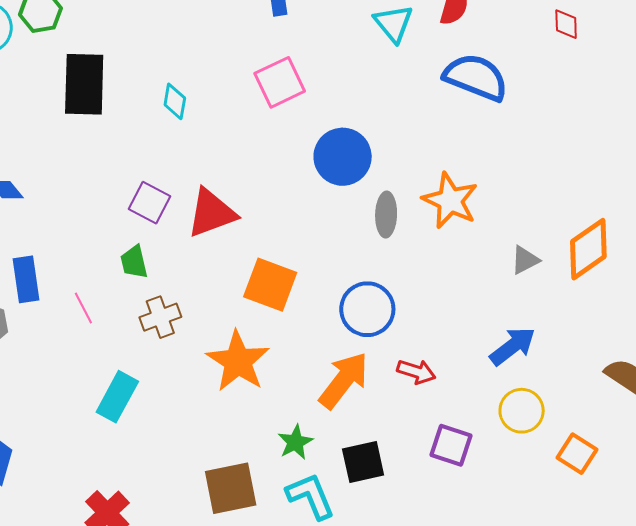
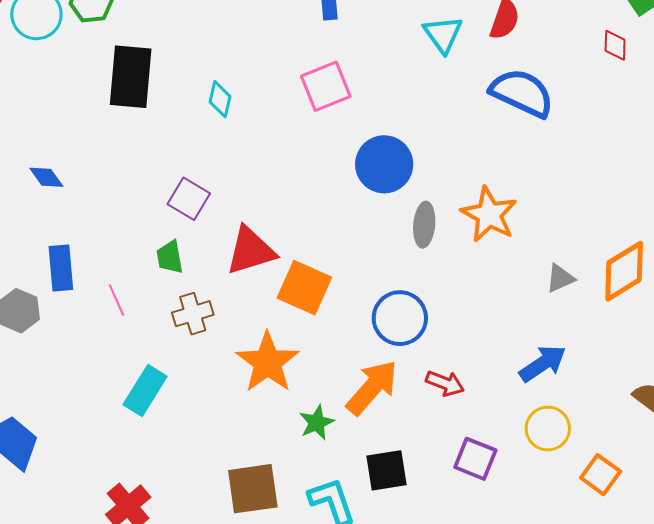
red triangle: (211, 213) -> (251, 251), moved
green star: (295, 442) -> (317, 423), moved

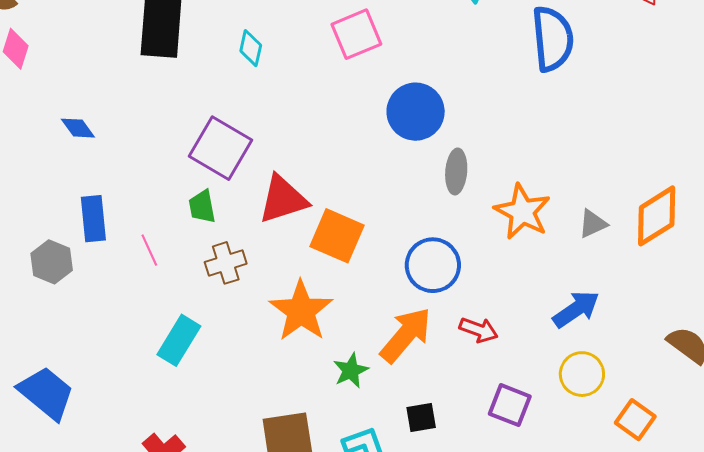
blue semicircle: (522, 93) -> (553, 39), turned 60
purple square: (189, 199) -> (220, 148), size x1.5
orange star: (489, 214) -> (522, 212), moved
black square: (386, 470) -> (421, 418), size x0.7

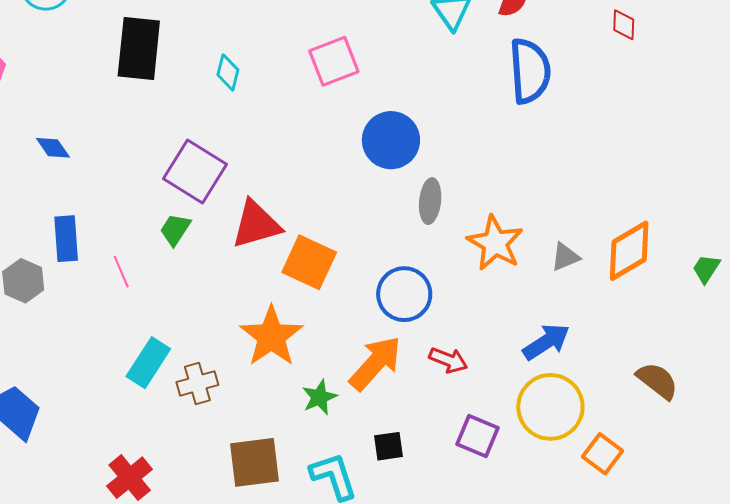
green trapezoid: (202, 207) -> (175, 230), turned 42
brown cross: (226, 263) -> (197, 383), moved
yellow circle: (582, 374) -> (550, 407), size x1.5

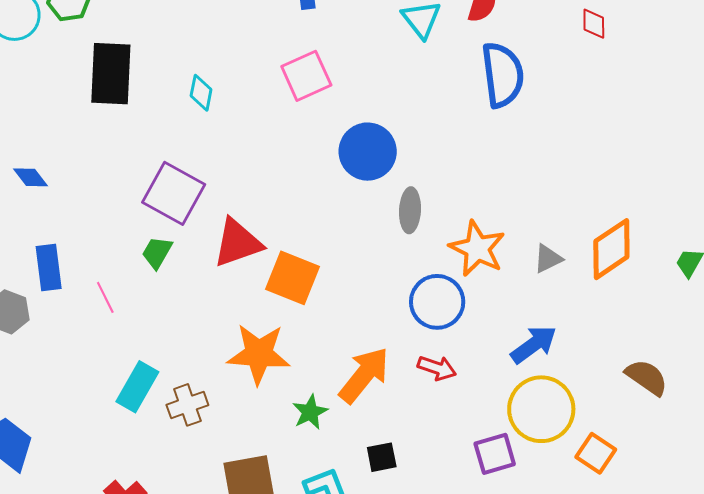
blue circle: (404, 294) -> (437, 302), moved
orange star: (271, 336) -> (259, 354), turned -30
purple square: (477, 436) -> (495, 454), moved, turned -36

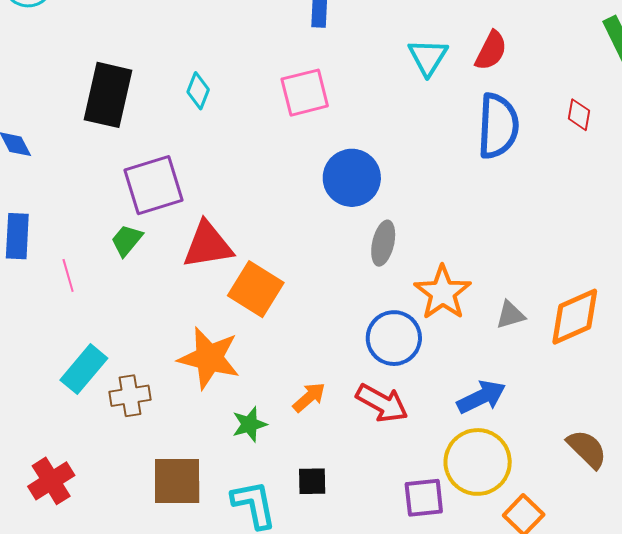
red diamond: (594, 24) -> (579, 115), moved
black rectangle: (111, 74) -> (108, 95), moved
purple square: (174, 193) -> (153, 185), turned 34
red arrow: (437, 368) -> (382, 403), size x1.4
orange arrow: (364, 375) -> (309, 397), size x0.6

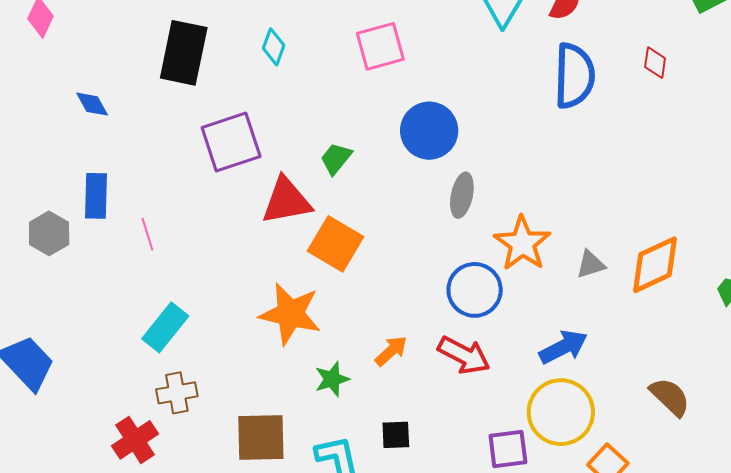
green trapezoid: (127, 240) -> (336, 158), moved
brown cross: (130, 396) -> (177, 393), moved

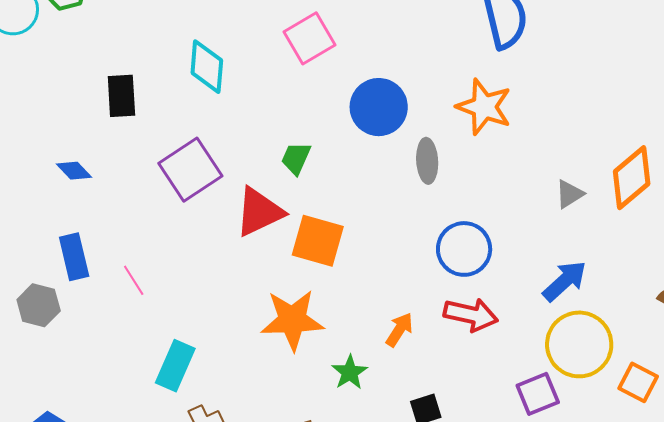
cyan diamond: (274, 47) -> (207, 67), size x1.5
black rectangle: (184, 53) -> (121, 96), size x0.7
blue diamond: (92, 104) -> (74, 171), moved
orange star: (522, 243) -> (484, 107), moved

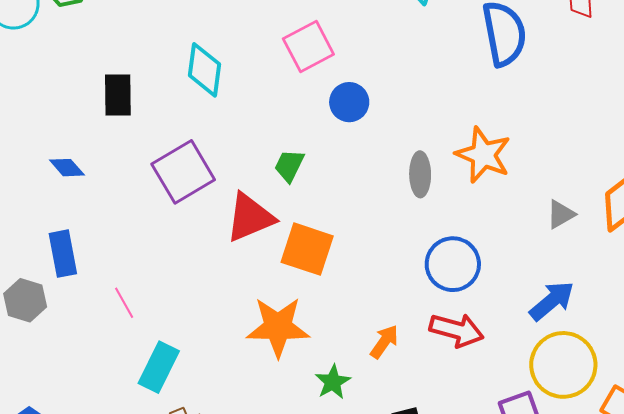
blue circle: (379, 107) -> (349, 102), moved, size x0.7
orange star: (484, 107) -> (483, 155), moved
pink line: (134, 280) -> (124, 303), moved

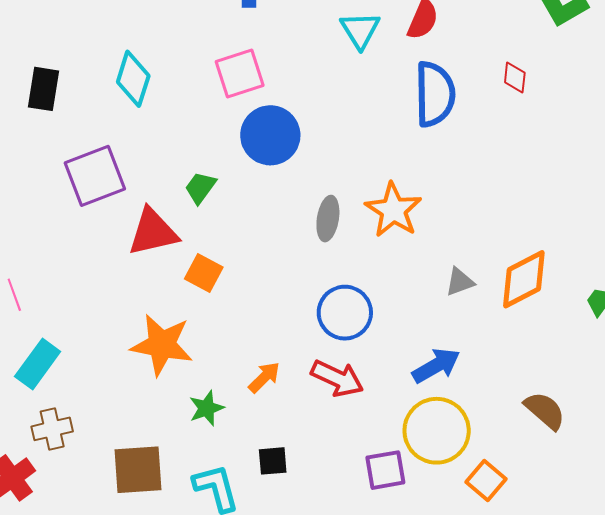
blue circle: (349, 102) -> (270, 135), size x1.5
orange square: (307, 249) -> (204, 273), size x0.7

